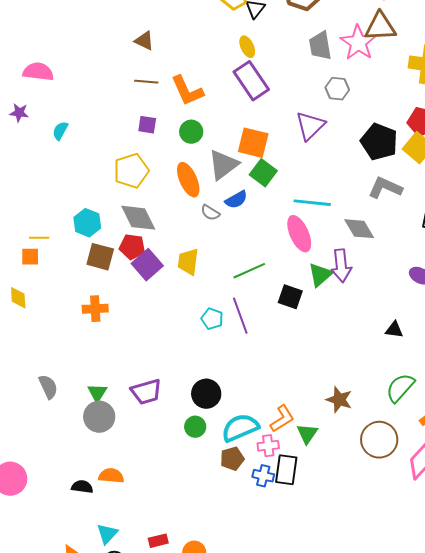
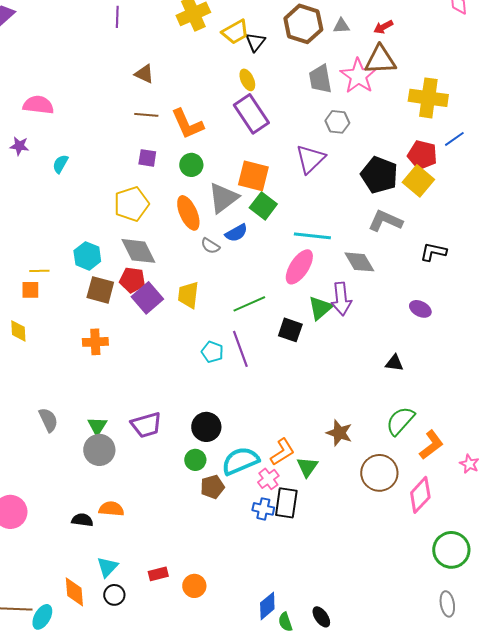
pink ellipse: (299, 234) -> (299, 267), turned 57
pink cross: (268, 446) -> (268, 479), turned -30
brown pentagon: (232, 459) -> (212, 487), moved

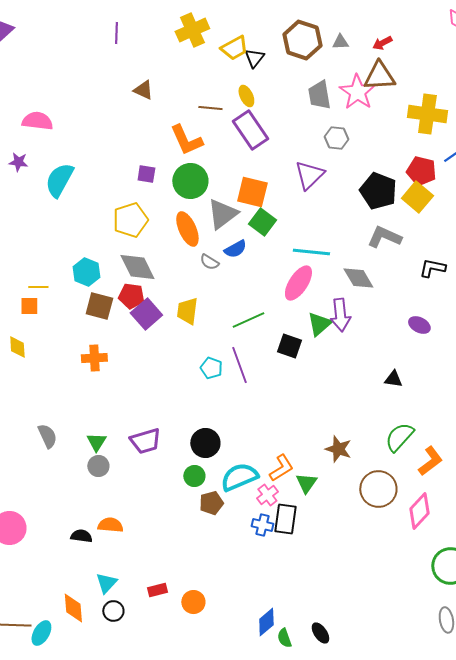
brown line: (146, 115) -> (210, 108), moved
cyan semicircle: (60, 164) -> (59, 180), size x1.8
green circle: (191, 165) -> (190, 181), size x1.5
gray circle: (99, 450) -> (98, 466), size x0.7

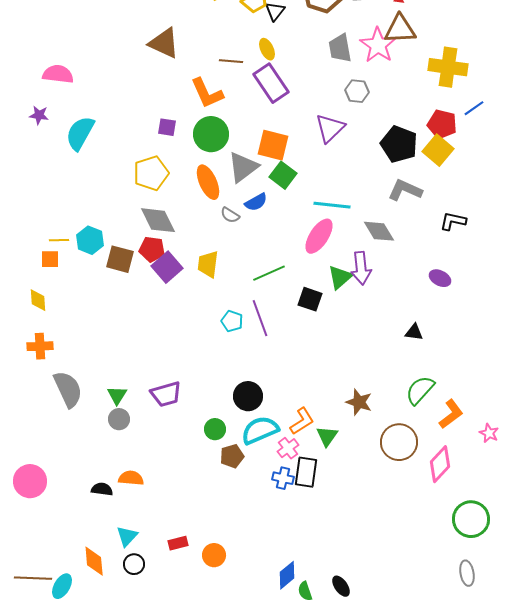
brown triangle: (143, 90) -> (164, 43), size x1.6
cyan hexagon: (86, 272) -> (90, 240), moved
orange cross: (94, 358) -> (40, 346), moved
gray semicircle: (47, 436) -> (68, 389), size x1.5
black circle: (205, 443) -> (248, 396), moved

